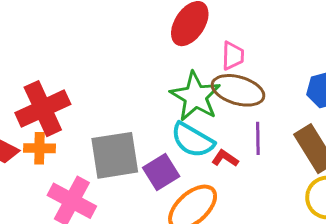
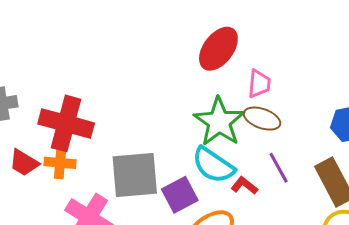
brown ellipse: (238, 90) -> (262, 119), size x0.7
red cross: (43, 109) -> (66, 123), turned 36
purple line: (258, 138) -> (279, 168), turned -32

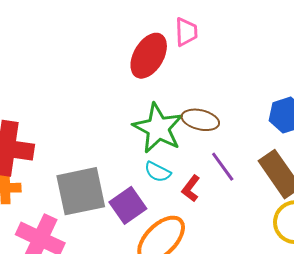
pink trapezoid: (259, 84) -> (186, 32), moved
cyan semicircle: (213, 165) -> (158, 172), size x0.6
red L-shape: (244, 186) -> (191, 188), turned -84

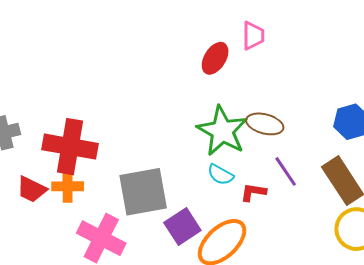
red ellipse: (149, 56) -> (215, 58), size x0.7
red L-shape: (191, 188) -> (253, 192), turned 60
purple square: (128, 205) -> (182, 227), moved

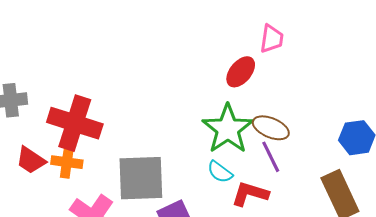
red ellipse: (215, 58) -> (241, 72), moved
purple line: (286, 171) -> (271, 157), moved
red L-shape: (253, 192) -> (250, 194), size x1.4

